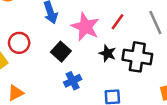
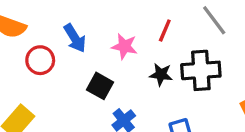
pink star: (85, 27) -> (124, 46), size x0.7
red circle: (19, 43) -> (40, 60), moved

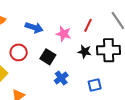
blue arrow: (75, 38) -> (34, 28), turned -42
red circle: (40, 60) -> (19, 52), moved

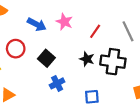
pink star: (64, 34) -> (64, 22), moved

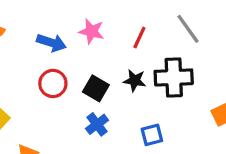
red circle: (16, 49) -> (53, 83), moved
black square: (46, 58) -> (96, 88), moved

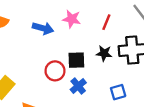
red circle: (53, 83) -> (55, 71), moved
black square: (96, 88) -> (76, 60), turned -30

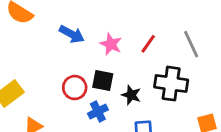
pink star: (72, 19) -> (111, 44), moved
black star: (104, 53) -> (131, 95), moved

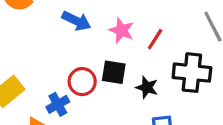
red line: (148, 44) -> (155, 39), moved
blue cross: (98, 112) -> (58, 104), moved

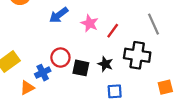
blue arrow: (76, 21) -> (59, 15), turned 114
black square: (114, 72) -> (81, 68), moved

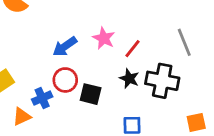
blue arrow: (59, 15) -> (65, 47), moved
black star: (105, 64) -> (129, 79), moved

